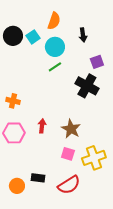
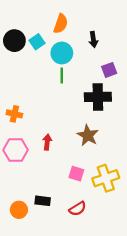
green line: (55, 67) -> (62, 76), turned -56
black cross: (87, 86) -> (98, 97), turned -30
brown star: (71, 129) -> (88, 135), moved
red semicircle: (69, 185) -> (78, 209), size x0.7

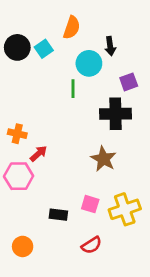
cyan circle: (62, 53) -> (89, 63), moved
red arrow: (47, 142) -> (38, 154), moved, turned 42
black rectangle: (43, 201) -> (58, 215), moved

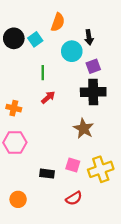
purple square: (129, 82) -> (93, 66), moved
green line: (73, 89) -> (43, 73), moved
red arrow: (38, 154) -> (48, 97), moved

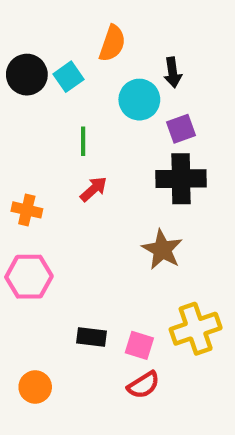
pink square: (73, 165) -> (139, 345), moved

